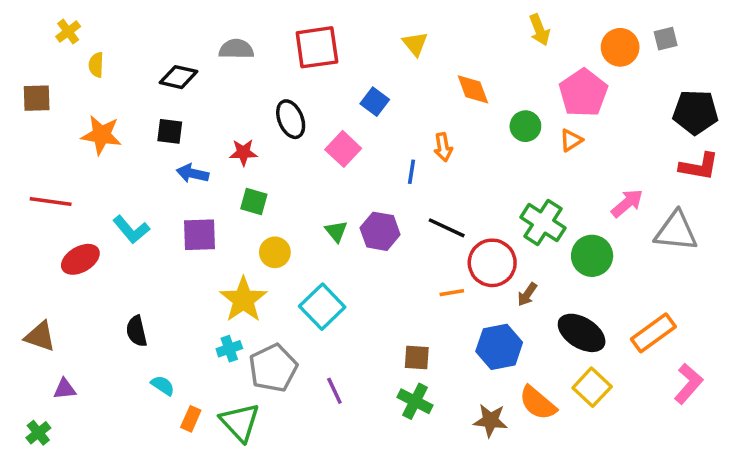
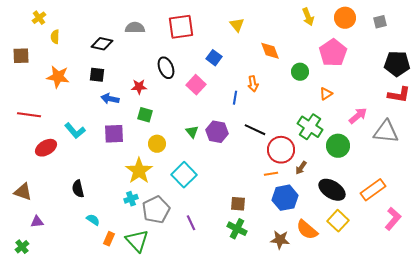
orange circle: (620, 47) -> (345, 18), moved
orange triangle: (571, 140) -> (326, 94), moved
orange line: (452, 293) -> (271, 174), moved

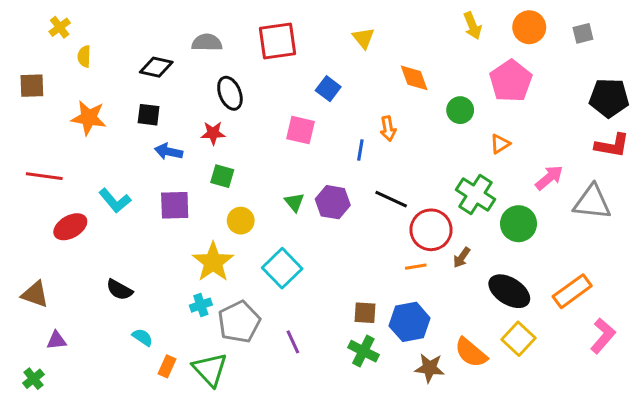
black ellipse: (166, 68) -> (230, 93), moved
pink square: (196, 85) -> (301, 130), turned -30
black semicircle: (78, 189) -> (119, 290), turned -48
blue hexagon: (285, 198) -> (410, 322), moved

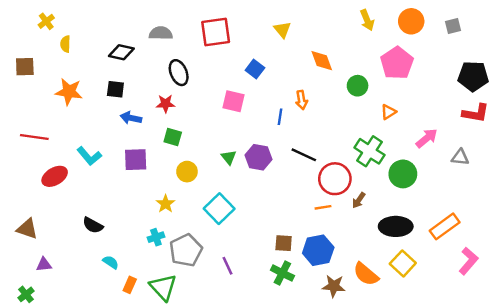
gray triangle: (592, 202) -> (460, 157), size x0.6
yellow star: (213, 262) -> (166, 204), size x0.6
black ellipse: (509, 291) -> (396, 226), turned -32

